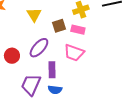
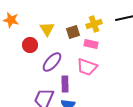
brown square: (59, 26) -> (73, 32), moved
red circle: (12, 56) -> (30, 45), moved

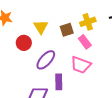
pink rectangle: (91, 44) -> (85, 42), turned 40

